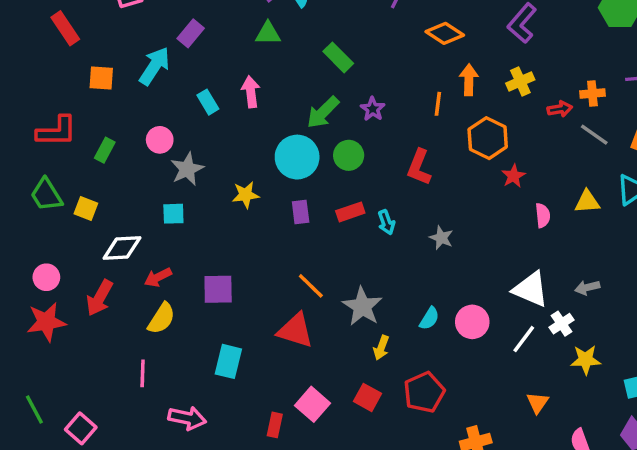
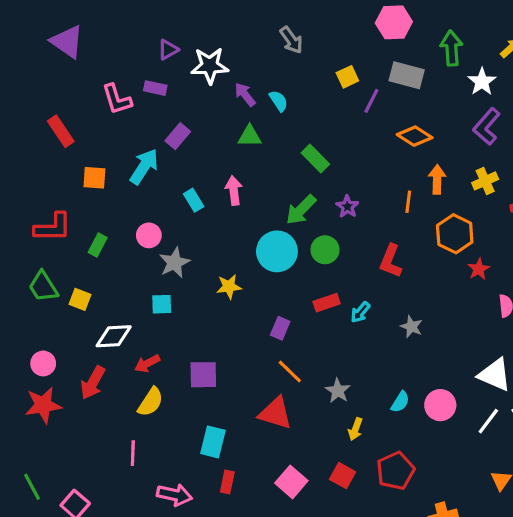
purple rectangle: (301, 212) -> (280, 328), moved, turned 30
cyan arrow: (386, 222) -> (360, 312), turned 60
gray star: (362, 306) -> (338, 391), size x0.7
red rectangle: (275, 425) -> (227, 482), moved

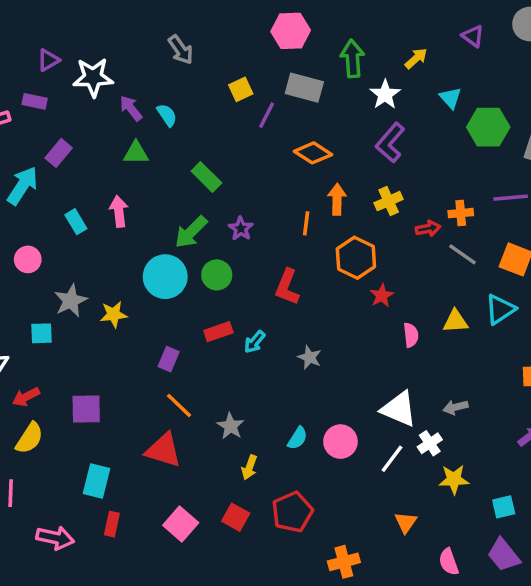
gray star: (174, 263) -> (71, 301), moved

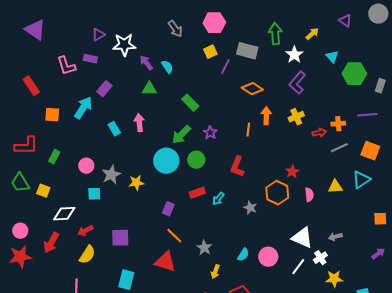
pink hexagon: (291, 31) -> (214, 23), moved
gray line: (462, 254) -> (339, 148), turned -60
orange hexagon: (356, 258) -> (277, 193), moved
pink circle: (28, 259) -> (86, 166), moved

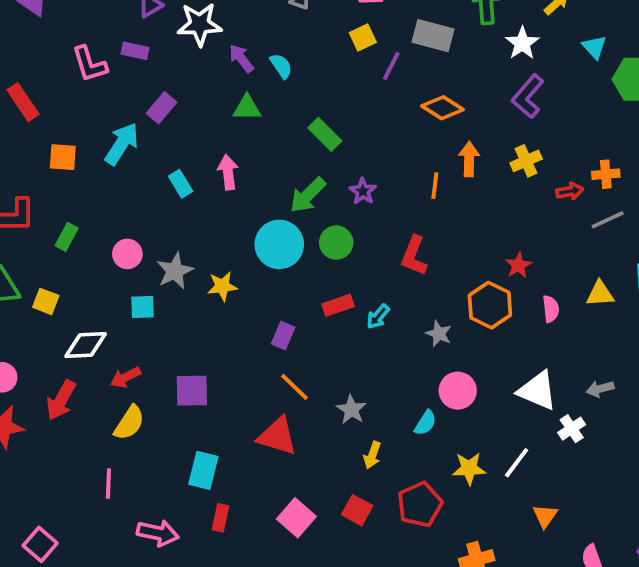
pink circle: (268, 257) -> (458, 391), moved
white line: (298, 267) -> (517, 463), moved
yellow star: (334, 279) -> (469, 468), moved

